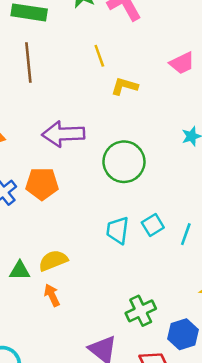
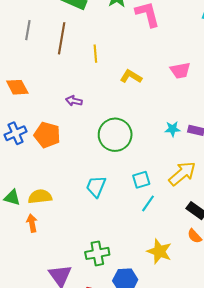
yellow line: (99, 56) -> (95, 54), moved
purple arrow: (63, 134) -> (74, 101), size x0.5
cyan square: (153, 225) -> (141, 180), moved

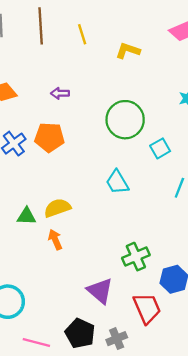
purple arrow: (74, 101) -> (60, 93), moved
cyan square: (141, 180) -> (160, 148), moved
cyan trapezoid: (96, 186) -> (117, 182), turned -40

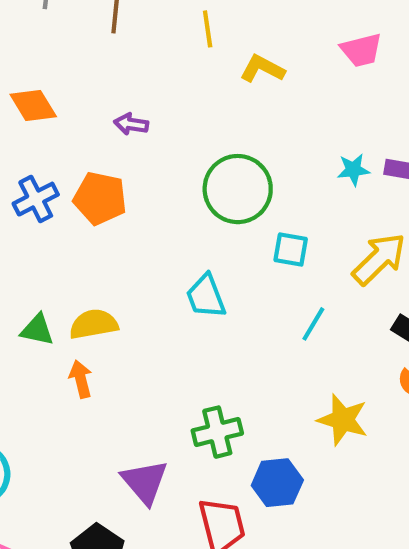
yellow line: (82, 34) -> (208, 29), moved
cyan square: (160, 148) -> (291, 249), turned 30

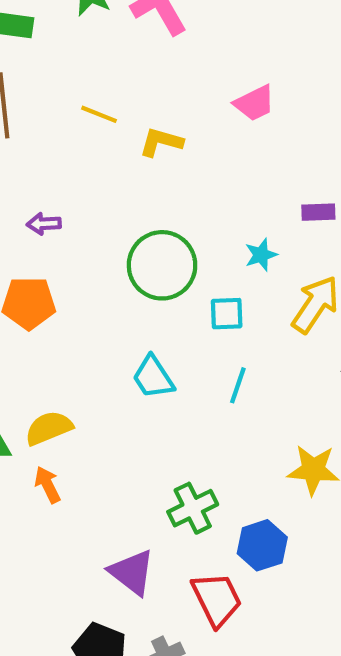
yellow line: (208, 29) -> (99, 114), turned -48
cyan star: (353, 170) -> (261, 255), moved
cyan line: (313, 324) -> (238, 385), moved

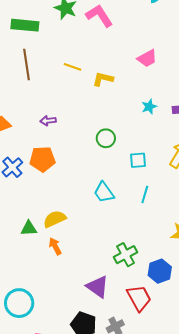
cyan star: (261, 255) -> (149, 107), moved
green circle: (162, 265) -> (106, 138), size x0.6

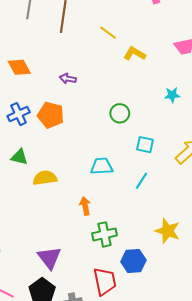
cyan trapezoid: (104, 192) -> (102, 166), turned 105
green triangle: (29, 228) -> (19, 157), moved
orange arrow: (55, 246) -> (85, 206), moved
purple triangle: (97, 287) -> (49, 258), moved

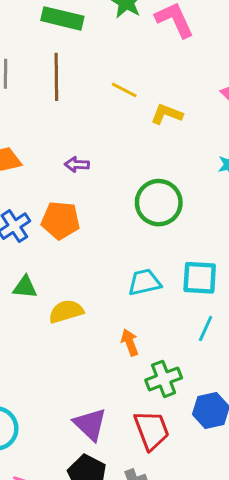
green circle: (120, 113) -> (159, 203), size x1.6
cyan square: (145, 145) -> (200, 278), moved, size x1.4
cyan line: (142, 181) -> (206, 328), moved
red trapezoid: (105, 281) -> (152, 430), moved

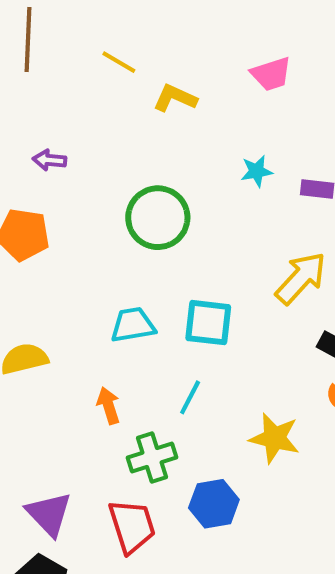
cyan line: (206, 328) -> (190, 397), moved

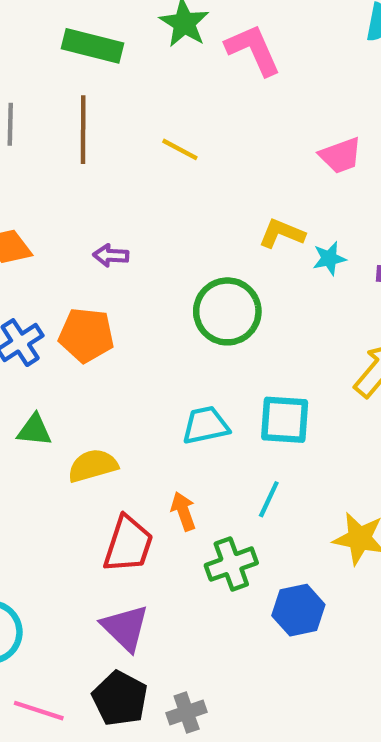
yellow L-shape: (175, 98) -> (282, 233), moved
red trapezoid: (132, 526) -> (128, 544), moved, turned 38

